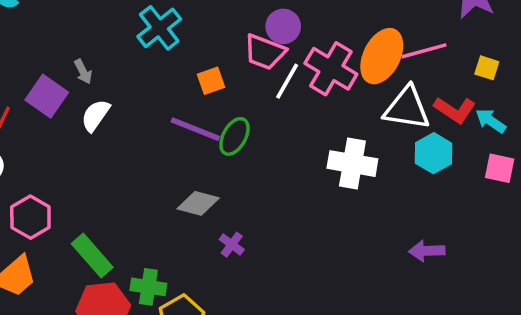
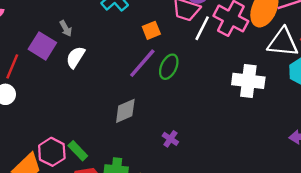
purple line: (195, 129) -> (142, 63), turned -68
gray diamond: (198, 203) -> (125, 111), moved, turned -36
pink hexagon: (30, 217) -> (52, 152), moved
green rectangle: (92, 255) -> (78, 151), size x0.7

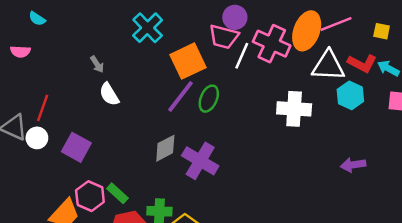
orange square: (151, 30) -> (188, 61), size x1.8
purple square: (42, 46) -> (76, 147), moved
white semicircle: (75, 57) -> (109, 94), turned -60
purple cross: (170, 139) -> (200, 161), moved, size x2.0

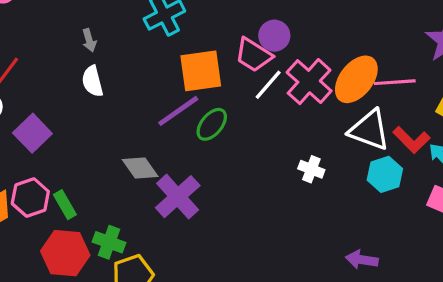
white cross: (294, 109) -> (311, 169), size x0.6
gray diamond: (165, 148) -> (140, 168), turned 64

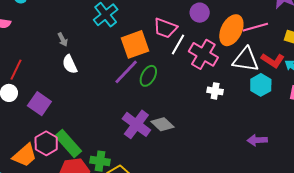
purple circle: (274, 36) -> (200, 13), moved
pink cross: (309, 82) -> (203, 54), moved
gray diamond: (140, 168) -> (162, 124), moved
green rectangle: (65, 205) -> (68, 143), size x1.6

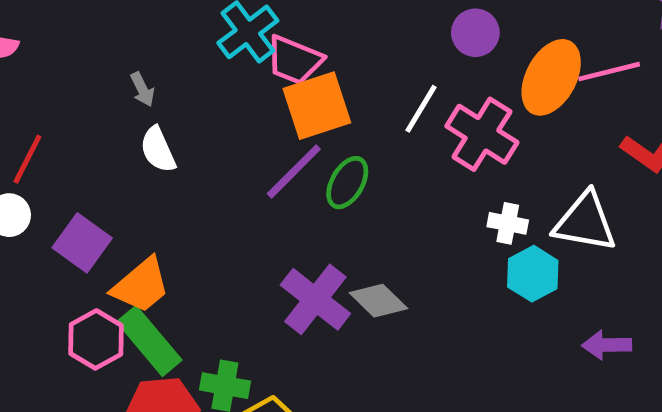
pink trapezoid: (165, 28) -> (294, 60), moved
white triangle: (246, 60) -> (585, 222), moved
cyan hexagon: (261, 85) -> (533, 274), moved
orange trapezoid: (25, 155) -> (141, 285), moved

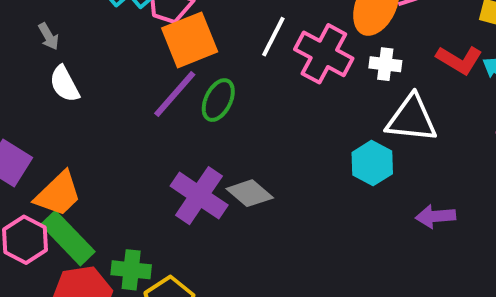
white cross: (508, 223) -> (385, 64), moved

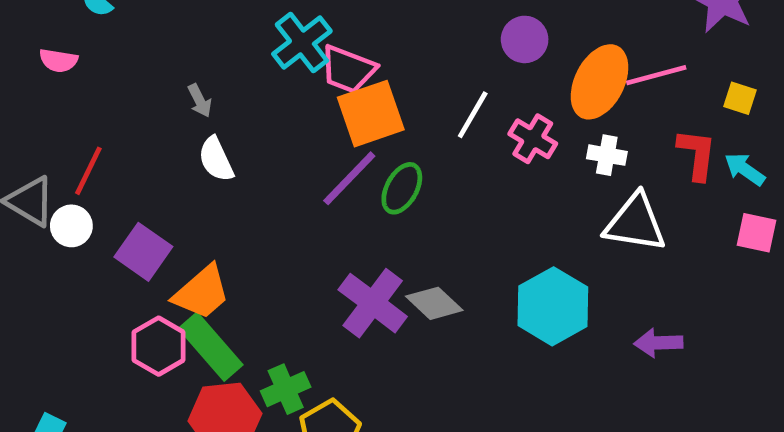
pink cross: (324, 54) -> (533, 139), size x0.7
red L-shape: (459, 60) -> (697, 154), turned -117
cyan hexagon: (372, 163) -> (553, 306), moved, size x1.4
green cross: (131, 270) -> (286, 389), turned -33

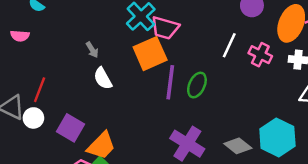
orange square: (371, 114) -> (150, 54), moved
purple line: (349, 178) -> (170, 82), turned -32
gray diamond: (434, 303) -> (238, 146), moved

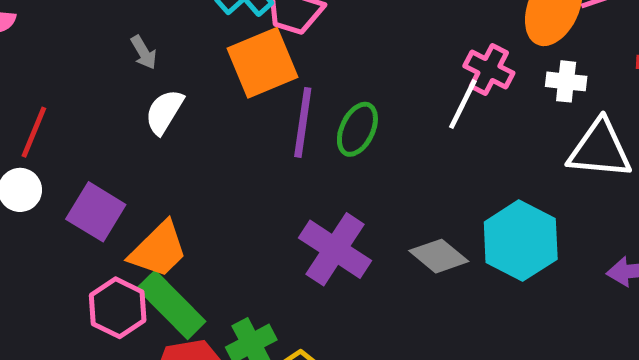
white line: (229, 45) -> (463, 104), moved
white semicircle: (103, 78) -> (164, 112), turned 60

